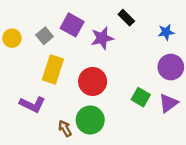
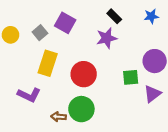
blue star: (166, 32) -> (151, 16), moved
purple star: (102, 38) -> (107, 38), moved
green square: (141, 97) -> (131, 77), moved, turned -35
brown arrow: (65, 128) -> (59, 117), turned -56

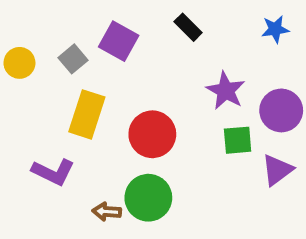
black rectangle: (114, 16) -> (188, 27), moved
purple star: (107, 38) -> (226, 91), moved, turned -30

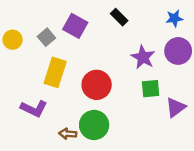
purple circle: (281, 110) -> (178, 51), moved

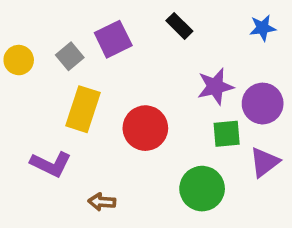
purple square: (75, 26) -> (113, 39), turned 35
purple circle: (178, 51) -> (263, 104), moved
purple star: (143, 57) -> (215, 86), turned 30
green circle: (94, 125) -> (202, 189), moved

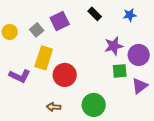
blue star: (263, 28) -> (130, 15), moved
red circle: (145, 128) -> (65, 75), moved
purple L-shape: (51, 164) -> (20, 76), moved
green circle: (202, 189) -> (94, 105), moved

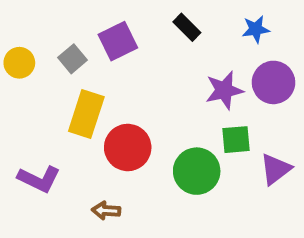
purple circle: (139, 55) -> (273, 82), moved
purple L-shape: (20, 76) -> (39, 179), moved
green circle: (94, 105) -> (197, 171), moved

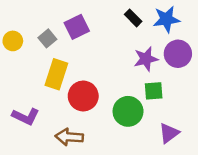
black rectangle: (187, 27) -> (133, 18), moved
blue star: (256, 29) -> (166, 19), size x1.5
purple triangle: (275, 169) -> (169, 133), moved
brown arrow: (106, 211) -> (69, 137), size x1.5

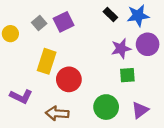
gray square: (47, 38) -> (39, 23), moved
green circle: (128, 111) -> (106, 107), moved

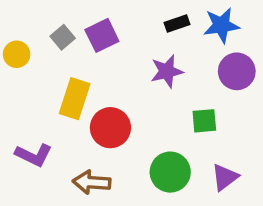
black rectangle: (110, 14) -> (177, 24), turned -64
purple star: (121, 49) -> (167, 71), moved

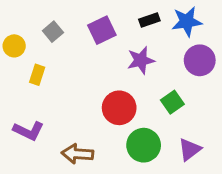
purple square: (102, 35) -> (102, 30), moved
yellow rectangle: (75, 99) -> (37, 75), moved, size x0.6
green square: (204, 121) -> (172, 102), turned -30
red circle: (110, 128) -> (119, 108), moved

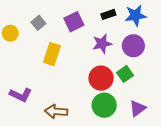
purple circle: (200, 60) -> (133, 46), moved
yellow rectangle: (37, 75) -> (52, 54), moved, size x1.5
red circle: (119, 108) -> (101, 78), moved

